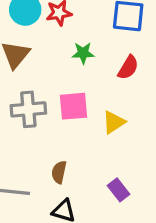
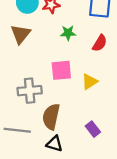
gray cross: (28, 109) -> (30, 91), moved
brown semicircle: (59, 172) -> (51, 117), size x1.6

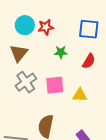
yellow triangle: (90, 82) -> (80, 95), turned 35
gray cross: (30, 91) -> (26, 82), moved, turned -30

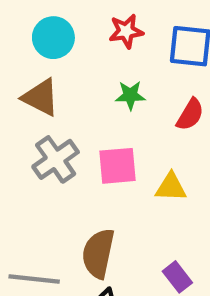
red star: (46, 27) -> (126, 31), moved
brown triangle: (19, 53) -> (41, 97), turned -42

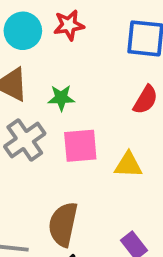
red star: (126, 31) -> (69, 25), moved
green star: (130, 95) -> (61, 98), moved

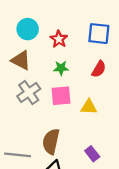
red star: (69, 25) -> (59, 39), moved, turned -30
green star: (61, 98) -> (61, 68), moved

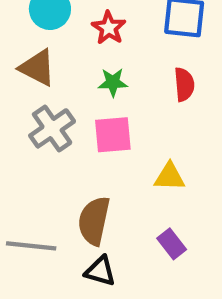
red semicircle: (99, 69) -> (184, 84), turned -36
yellow triangle: (89, 107) -> (169, 177), moved

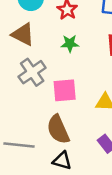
pink square: (113, 135) -> (65, 90), moved
brown semicircle: (94, 221) -> (58, 129), turned -36

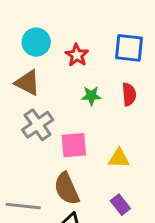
green star: (70, 44) -> (91, 96), moved

